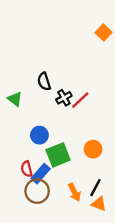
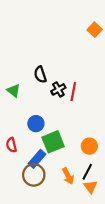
red line: (80, 100) -> (73, 92), turned -36
orange circle: (93, 149) -> (89, 146), moved
red semicircle: (27, 169) -> (11, 145), moved
orange triangle: (99, 204) -> (90, 187), turned 32

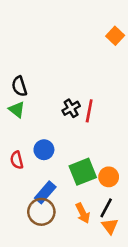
black semicircle: (40, 74) -> (19, 86), moved
green square: (53, 142) -> (83, 172), moved
red semicircle: (11, 145) -> (17, 160), moved

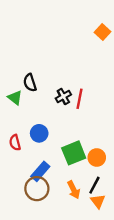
black semicircle: (19, 86) -> (30, 83), moved

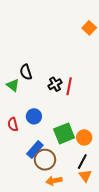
brown circle: (37, 189) -> (45, 160), moved
orange arrow: (74, 190) -> (54, 181), moved, turned 105

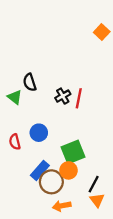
orange circle: (84, 137) -> (69, 170), moved

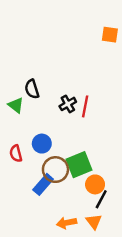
orange square: (102, 32) -> (110, 35), turned -35
orange circle: (69, 170) -> (95, 184), moved
brown circle: (51, 182) -> (55, 170), moved
orange triangle: (97, 200) -> (94, 222), moved

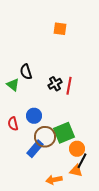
orange square: (110, 35) -> (60, 29), moved
orange triangle: (94, 222) -> (76, 171), moved, turned -40

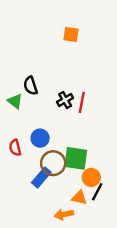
green square: (64, 133) -> (76, 158), turned 30
orange triangle: (76, 171) -> (79, 198), moved

